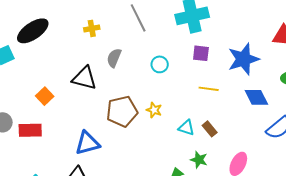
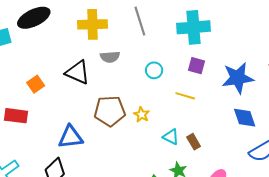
yellow cross: (92, 28) -> (92, 24), size x1.8
gray semicircle: (114, 58) -> (110, 57), turned -126
yellow line: (209, 89) -> (185, 96), moved

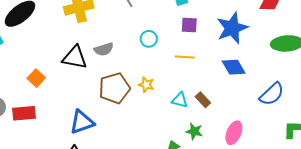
gray semicircle: (110, 57) -> (104, 49), moved
blue diamond: (245, 118) -> (234, 67), moved

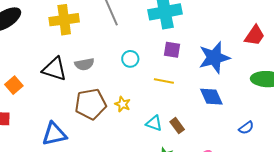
blue semicircle: (272, 94) -> (246, 128), size x0.6

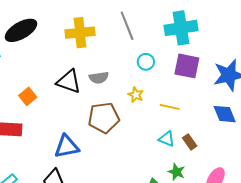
purple square: (172, 50) -> (187, 66), size x1.5
cyan circle: (130, 59) -> (146, 62), moved
yellow line: (164, 81) -> (170, 107), moved
yellow star: (123, 104) -> (136, 95), moved

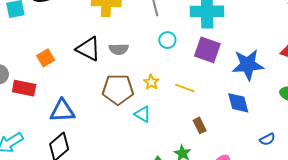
yellow star: (136, 95) -> (151, 82), moved
cyan triangle: (167, 139) -> (143, 114), moved
blue triangle: (67, 147) -> (62, 111), moved

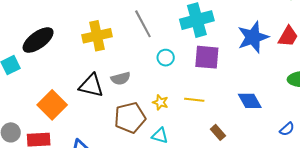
orange square: (46, 58) -> (52, 105), size x1.6
blue star: (248, 65) -> (253, 37), moved

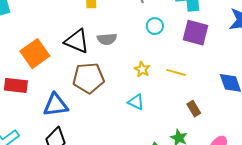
brown pentagon: (130, 118) -> (88, 78), moved

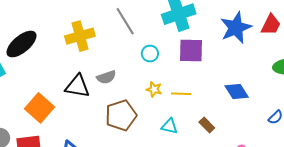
yellow star: (142, 69) -> (154, 89), moved
brown pentagon: (88, 78) -> (121, 115), moved
cyan triangle: (136, 102) -> (169, 126), moved

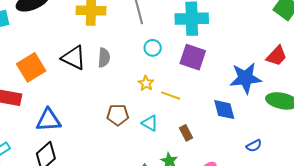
blue star: (236, 28) -> (246, 78), moved
gray semicircle: (106, 77) -> (104, 58), turned -84
brown pentagon: (121, 115) -> (118, 115), moved, size x0.7

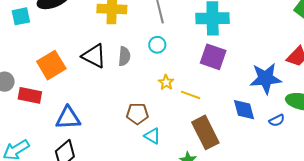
cyan circle: (153, 48) -> (157, 45), moved
cyan triangle: (150, 123) -> (152, 136), moved
brown rectangle: (186, 133) -> (205, 132), size x2.0
blue semicircle: (254, 146) -> (277, 120), moved

